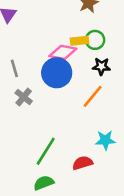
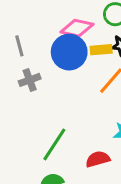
yellow rectangle: (80, 41) -> (101, 50), moved
gray cross: (24, 97) -> (30, 80), turned 30

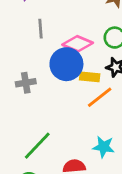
gray line: (19, 46) -> (40, 29), moved
yellow rectangle: (101, 50) -> (90, 77), moved

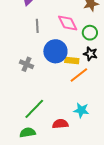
pink diamond: (78, 44) -> (68, 23), moved, turned 40
gray cross: (26, 83) -> (26, 64), turned 32

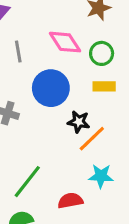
black star: (90, 54) -> (79, 122), moved
yellow rectangle: (72, 60) -> (104, 86), moved
orange line: (79, 75) -> (92, 139), moved

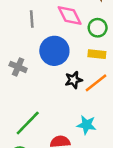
black star: (79, 122) -> (74, 80), turned -30
orange line: (92, 139) -> (96, 83), moved

